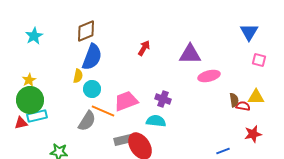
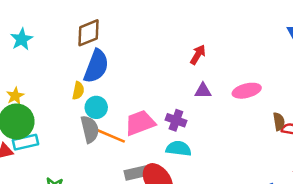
red arrow: (144, 48) -> (198, 55), moved
purple triangle: (190, 54) -> (203, 91), moved, size x0.6
purple cross: (163, 99) -> (176, 120), moved
gray semicircle: (87, 121) -> (90, 129), moved, turned -45

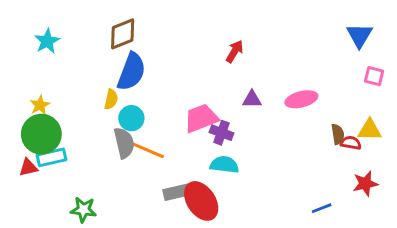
red arrow: (198, 55) -> (235, 51), moved
pink trapezoid: (140, 123) -> (201, 118), moved

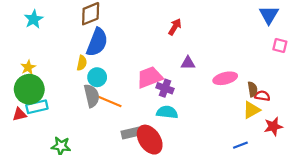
pink ellipse: (301, 99) -> (225, 78), moved
yellow triangle: (370, 130) -> (251, 110), moved, turned -30

